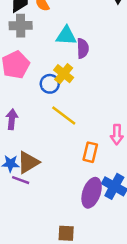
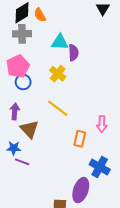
blue circle: (50, 84) -> (23, 82), moved
brown triangle: (28, 162) -> (29, 129), moved, turned -42
purple ellipse: (92, 193) -> (81, 190), moved

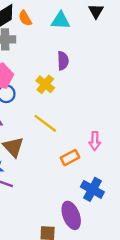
cyan triangle: (60, 42) -> (61, 21), moved
orange rectangle: (80, 139) -> (70, 158), turned 49
purple ellipse: (81, 190) -> (71, 215), turned -40

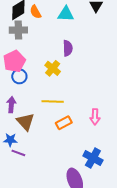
yellow line: (45, 123) -> (53, 102), turned -35
orange rectangle: (70, 158) -> (64, 123), moved

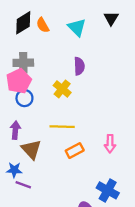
cyan triangle: (66, 14) -> (77, 27), turned 42
gray cross: (18, 30) -> (23, 63), moved

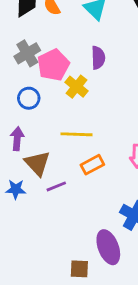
gray cross: (23, 63) -> (27, 53), turned -30
pink pentagon: (19, 81) -> (53, 65), moved
purple line: (23, 185) -> (56, 186), moved, turned -42

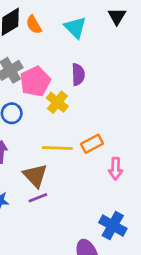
brown triangle: (37, 163) -> (35, 176), moved
orange rectangle: (92, 165) -> (92, 144), moved

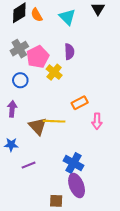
yellow line: (57, 148) -> (54, 121), moved
purple line: (38, 198) -> (29, 165), moved
blue cross: (113, 226) -> (73, 163), moved

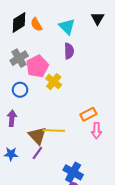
purple semicircle: (69, 52) -> (69, 51), moved
orange rectangle: (80, 103) -> (88, 114), moved
purple line: (29, 165) -> (37, 153), moved, turned -32

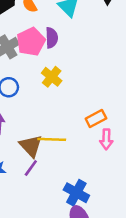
purple semicircle: (69, 51) -> (52, 38), moved
pink pentagon: (37, 66) -> (31, 42), moved

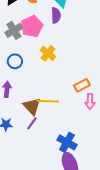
purple semicircle: (52, 38) -> (56, 15), moved

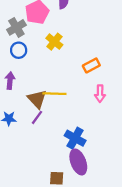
gray cross: (14, 30) -> (16, 27), moved
orange rectangle: (82, 85) -> (91, 65), moved

